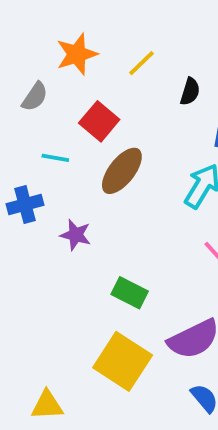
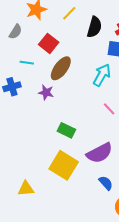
black semicircle: (190, 92) -> (94, 27), size x1.5
purple star: (76, 235) -> (46, 92), moved

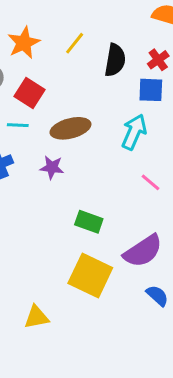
red square: (49, 43) -> (29, 93), moved
brown ellipse: (61, 68) -> (70, 128), turned 45

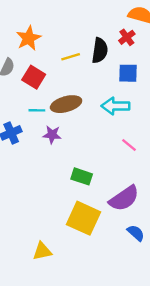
yellow line: (75, 43) -> (71, 57), moved, turned 36
red cross: (158, 60) -> (127, 37), moved
cyan line: (18, 125) -> (37, 110), moved
cyan arrow: (134, 132) -> (115, 106), turned -112

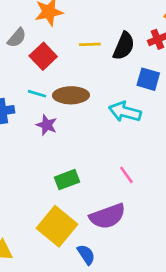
pink line: (129, 145) -> (126, 175), moved
green rectangle: (82, 176) -> (67, 180), turned -54
blue semicircle: (136, 233) -> (86, 255), moved

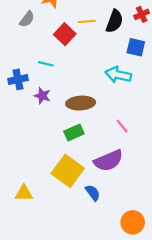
red square: (43, 56) -> (65, 34), moved
brown ellipse: (71, 95) -> (81, 103), moved
purple star: (47, 125) -> (42, 96), moved

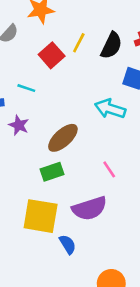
yellow line: (87, 21) -> (79, 43), turned -63
brown ellipse: (81, 103) -> (63, 138), turned -44
yellow square: (68, 171) -> (41, 216), turned -32

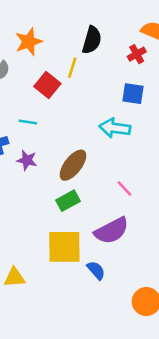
black semicircle: (111, 46) -> (92, 40), moved

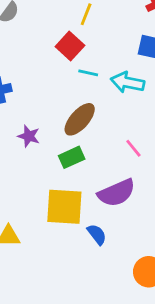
red square: (47, 85) -> (70, 46), moved
cyan line: (28, 122) -> (88, 73), moved
purple star: (27, 160) -> (29, 136), moved

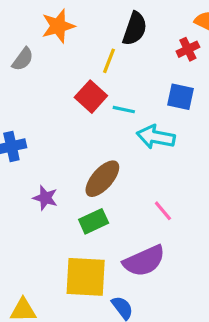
cyan line: (88, 73) -> (124, 110), moved

